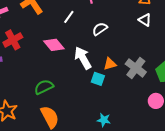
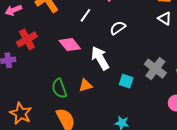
orange triangle: (110, 64) -> (85, 85), moved
cyan square: (98, 79) -> (126, 81), moved
green semicircle: (44, 87) -> (59, 88), turned -84

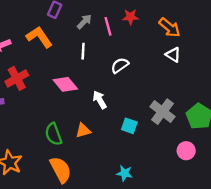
white line: (85, 15) -> (83, 51), turned -32
white arrow: (100, 58) -> (100, 100), size x0.7

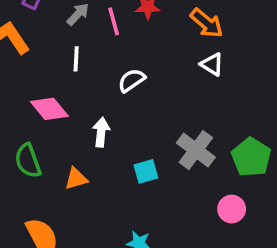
white arrow: (100, 100) -> (101, 132), turned 36
cyan square: (129, 126) -> (146, 171), turned -35
green semicircle: (53, 134) -> (28, 161), moved

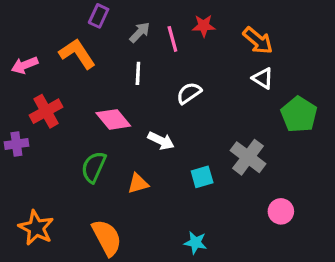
white arrow: (101, 132) -> (161, 141), turned 110
green pentagon: (251, 157) -> (299, 114), moved
green semicircle: (28, 161) -> (94, 167), turned 44

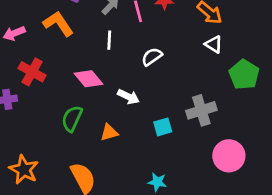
red cross: (46, 111) -> (32, 72), turned -32
gray cross: (248, 157) -> (201, 110), turned 36
pink circle: (281, 211) -> (229, 156), size x1.5

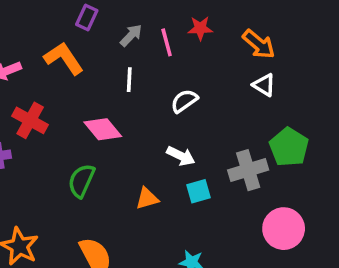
green pentagon: (244, 75) -> (289, 147), moved
white arrow: (128, 97) -> (181, 156), moved
orange triangle: (109, 132) -> (147, 198), moved

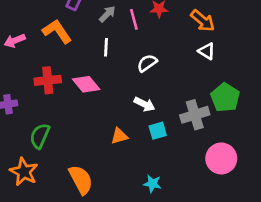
red cross: (30, 120) -> (48, 80), moved, turned -35
green semicircle: (81, 181) -> (40, 136), moved

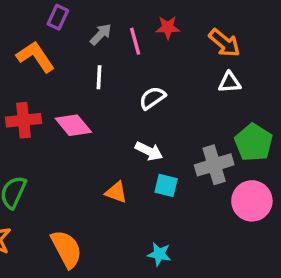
white triangle: (207, 51) -> (230, 82), turned -36
cyan square: (158, 131) -> (166, 185), turned 30
orange triangle: (119, 136) -> (116, 192), turned 36
pink circle: (221, 158) -> (252, 201), moved

